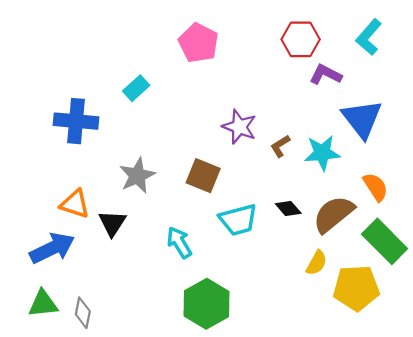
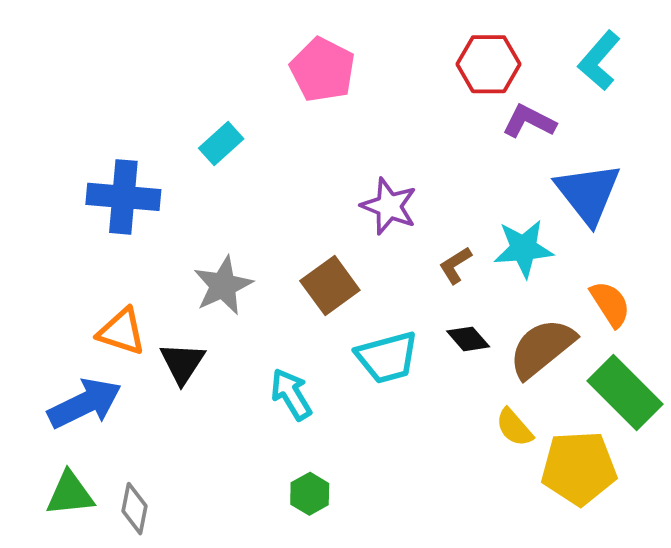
brown L-shape: (280, 146) -> (455, 265), moved
brown square: (203, 176) -> (330, 285), turned 32
yellow semicircle: (317, 263) -> (514, 427), turned 110
green hexagon: (206, 304) -> (310, 494), moved, size x0.5

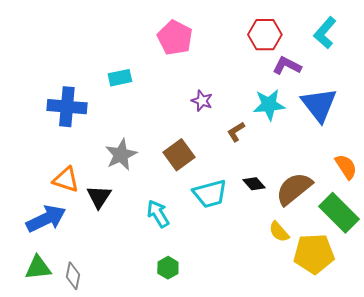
cyan rectangle: (221, 143) -> (120, 78), turned 30
purple star: (389, 206) -> (202, 101), moved, size x0.7
cyan star: (524, 249) -> (269, 105), moved
brown L-shape: (455, 265) -> (236, 132), moved
orange semicircle: (610, 304) -> (346, 167), moved

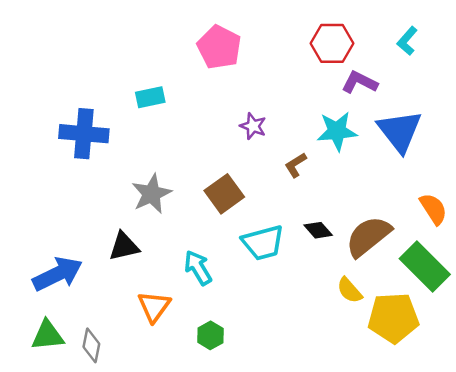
cyan L-shape: (325, 33) -> (407, 41), size x0.7
orange triangle: (66, 180) -> (154, 307), moved, turned 48
black triangle: (99, 197) -> (124, 246), turned 44

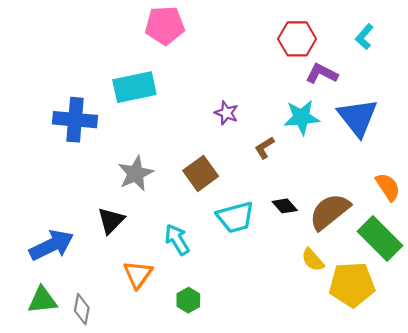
pink pentagon: (219, 47) -> (165, 25), moved, turned -30
cyan rectangle: (150, 97) -> (134, 87), size x1.6
black triangle: (124, 246) -> (111, 221), turned -32

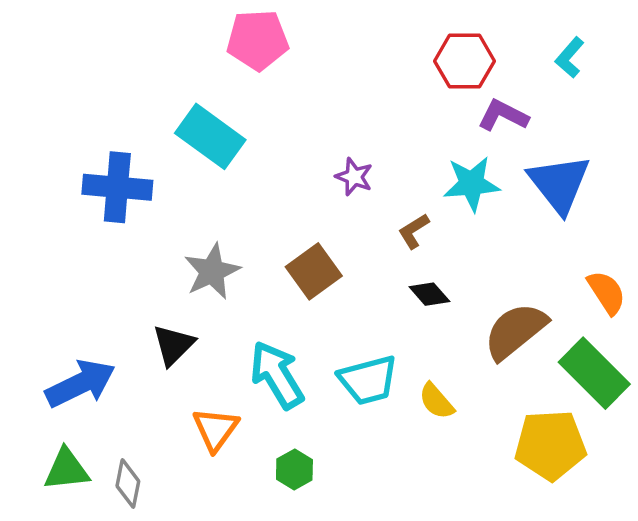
cyan rectangle: (134, 87) -> (210, 136), turned 48
black diamond: (285, 206) -> (429, 294), moved
cyan trapezoid: (235, 217) -> (368, 380), moved
cyan arrow: (177, 240) -> (277, 375), size x1.4
yellow semicircle: (313, 260) -> (436, 401), moved

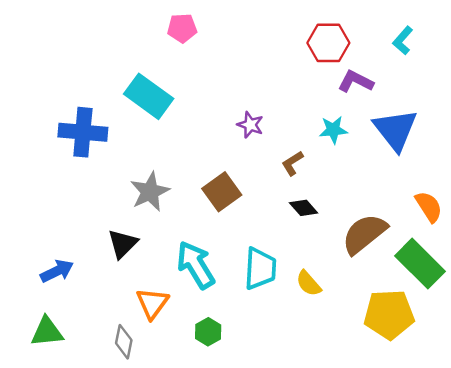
pink pentagon: (258, 40) -> (182, 28), size x0.7
cyan star: (472, 184) -> (333, 130), size x0.7
cyan trapezoid: (368, 380) -> (260, 269), turned -72
blue arrow: (81, 384) -> (57, 271), size x0.7
gray diamond: (128, 484) -> (124, 342), moved

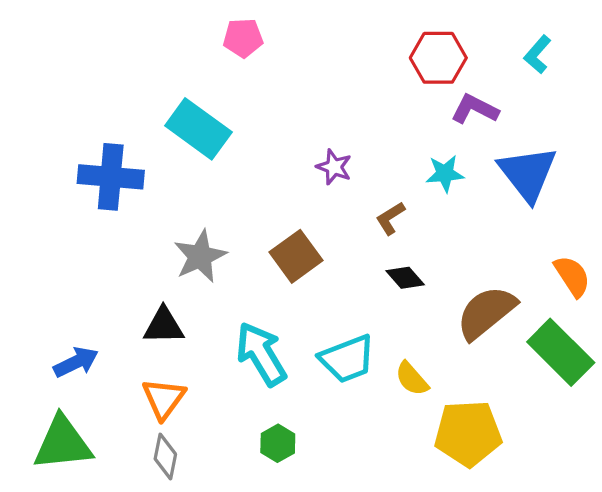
black triangle: (123, 244) -> (164, 326), turned 44
cyan trapezoid: (260, 269) -> (347, 359), turned 66
orange triangle: (152, 303) -> (164, 399), moved
yellow pentagon: (389, 314) -> (468, 433), moved
green triangle: (47, 332) -> (63, 443), size x1.4

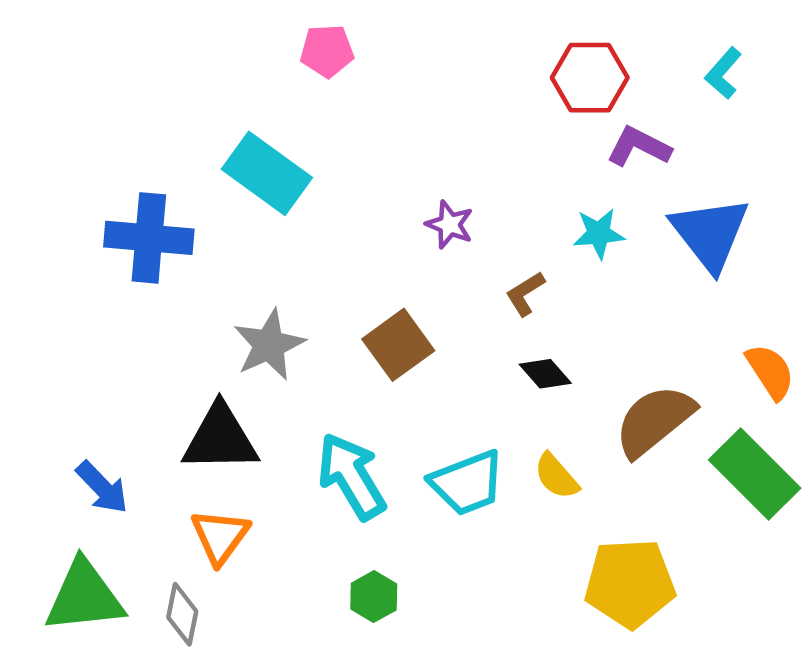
black triangle: (164, 326) -> (220, 438), size x1.4
blue arrow: (76, 362) -> (102, 487), turned 72
yellow semicircle: (412, 379) -> (556, 476), moved
gray diamond: (165, 456) -> (182, 614), moved

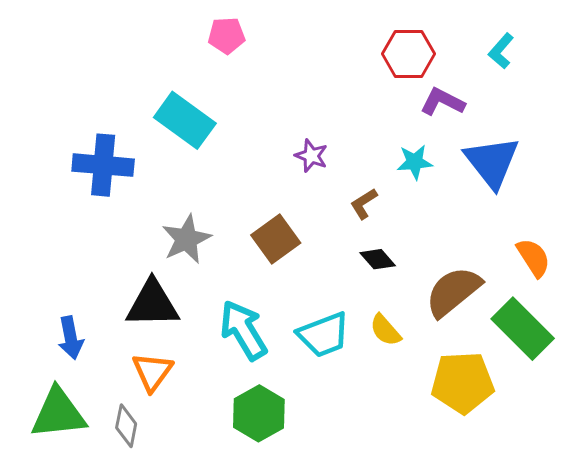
blue arrow: (102, 487) -> (71, 338), turned 33
yellow pentagon: (630, 583) -> (462, 383), moved
green hexagon: (374, 597) -> (259, 413), size x1.6

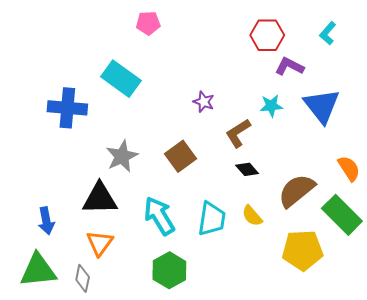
brown L-shape: (364, 204) -> (238, 133), size x1.4
cyan trapezoid: (324, 335) -> (212, 219), turned -60

